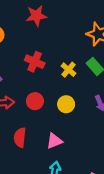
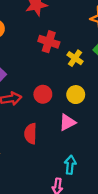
red cross: (35, 62) -> (49, 42), moved
pink triangle: (54, 141) -> (67, 122), moved

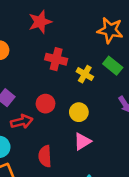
red circle: (43, 94) -> (46, 104), moved
yellow circle: (76, 95) -> (79, 112), moved

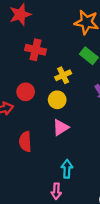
yellow cross: (85, 74) -> (63, 75), moved, turned 35

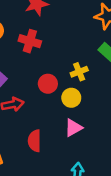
red cross: (35, 50) -> (30, 41), moved
red circle: (26, 92) -> (48, 84), moved

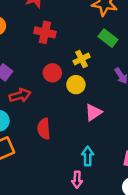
red cross: (30, 41) -> (45, 32), moved
pink triangle: (73, 128) -> (93, 112), moved

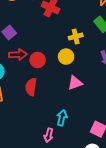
red circle: (52, 73) -> (38, 60), moved

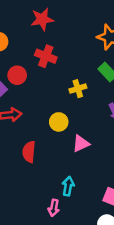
yellow circle: (66, 57) -> (59, 122), moved
red circle: (38, 60) -> (17, 75), moved

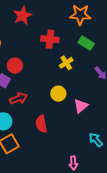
red cross: (46, 56) -> (50, 39), moved
cyan arrow: (68, 186) -> (96, 140), moved, turned -35

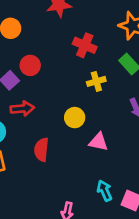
pink triangle: (81, 106) -> (98, 142), turned 35

